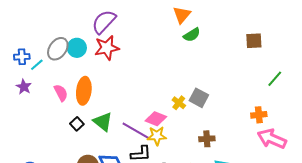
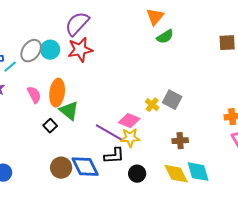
green triangle: (103, 122) -> (69, 111), moved

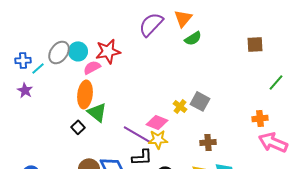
purple semicircle: (77, 24) -> (151, 24), moved
pink semicircle: (34, 95) -> (92, 67), moved, turned -90

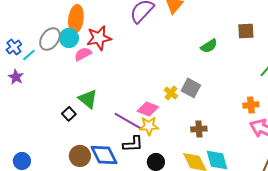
green semicircle: (193, 38) -> (209, 46), moved
blue cross: (23, 60) -> (14, 47), turned -35
orange ellipse: (85, 94) -> (76, 19), moved

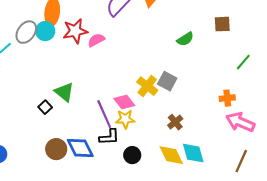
pink semicircle: (83, 54) -> (96, 40), moved
yellow cross: (171, 93) -> (147, 86), size x1.5
pink diamond: (148, 109) -> (124, 102), turned 30
purple line: (128, 121) -> (104, 114), turned 36
brown cross: (199, 129) -> (175, 122), turned -35

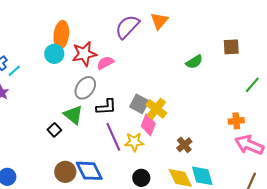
gray ellipse: (26, 32) -> (85, 88), moved
gray square: (167, 81) -> (139, 104), moved
pink diamond: (124, 102) -> (148, 125), moved, turned 60
black L-shape: (109, 137) -> (106, 107), moved

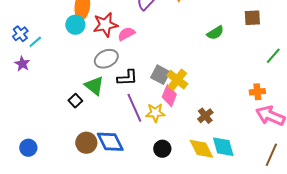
gray ellipse: (85, 88) -> (106, 59), turned 30

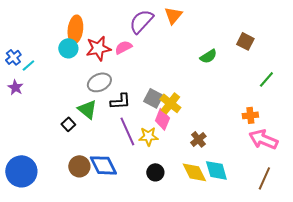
brown square: (252, 18) -> (245, 41), turned 30
pink semicircle: (126, 34) -> (123, 47), moved
blue circle: (28, 148) -> (21, 171), size x1.8

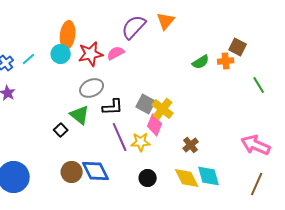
cyan line: (28, 65) -> (29, 59), moved
green line: (266, 79) -> (259, 85), turned -72
orange cross: (250, 115) -> (226, 61), moved

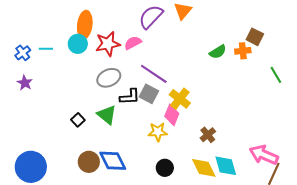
cyan line: (29, 59) -> (46, 49), turned 40
gray square: (146, 104) -> (149, 94), moved
green triangle: (80, 115) -> (107, 115), moved
purple line: (120, 137) -> (154, 74), moved, turned -32
pink arrow: (256, 145) -> (264, 155), moved

